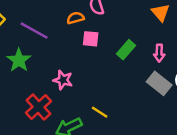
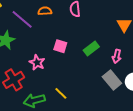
orange semicircle: (75, 18) -> (45, 11), moved
pink square: (91, 39) -> (60, 46), moved

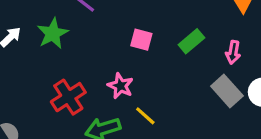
pink star: (37, 63) -> (120, 86), moved

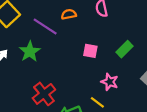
pink star: (120, 86) -> (110, 82), moved

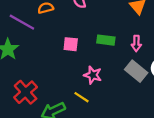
green rectangle: (125, 49) -> (106, 40), turned 56

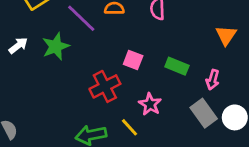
red cross: (26, 92) -> (105, 86), moved

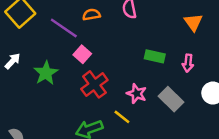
green star: (56, 46) -> (46, 73), moved
pink square: (133, 60) -> (82, 54), moved, turned 30
gray rectangle: (204, 113) -> (171, 99), moved

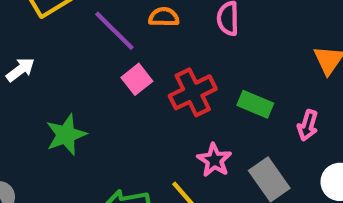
green star: (46, 73) -> (66, 135), moved
red cross: (94, 84) -> (193, 92), moved

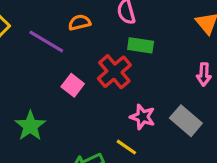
pink square: (137, 79) -> (73, 85), moved
green rectangle: (255, 104) -> (141, 45), moved

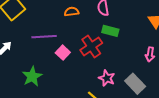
purple line: (46, 42) -> (44, 37), moved, turned -40

